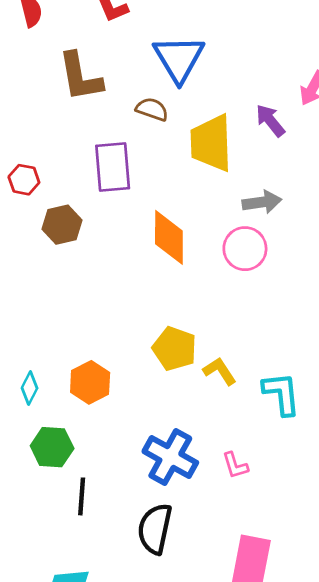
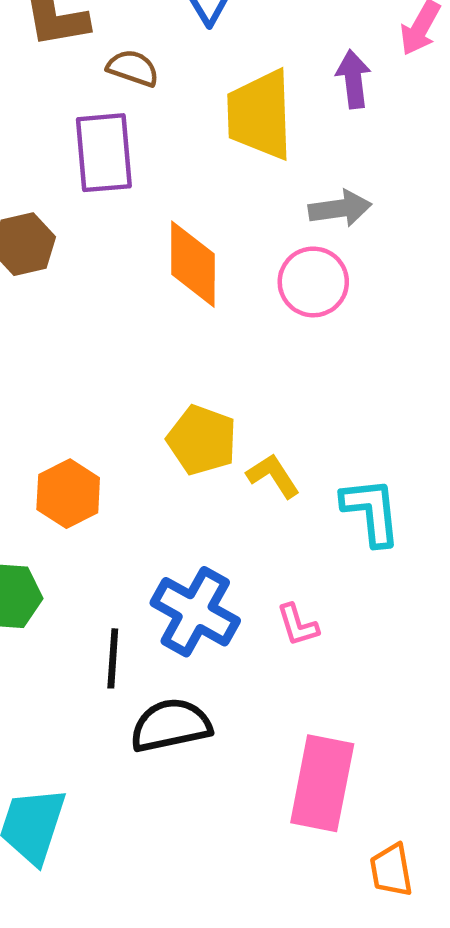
brown semicircle: (152, 109) -> (133, 68), moved
purple arrow: (270, 121) -> (353, 79), turned 32
black line: (82, 496) -> (113, 658), moved
black semicircle: (155, 529) -> (171, 725), turned 66

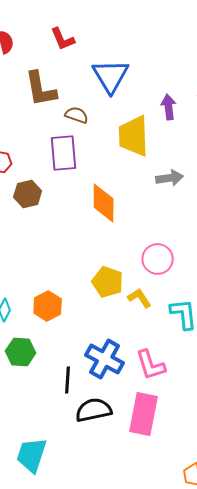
purple arrow: (353, 79) -> (169, 107), moved
pink circle: (313, 282) -> (158, 259), moved
pink L-shape: (298, 625) -> (151, 365), size x1.6
pink rectangle: (322, 783) -> (144, 414), moved

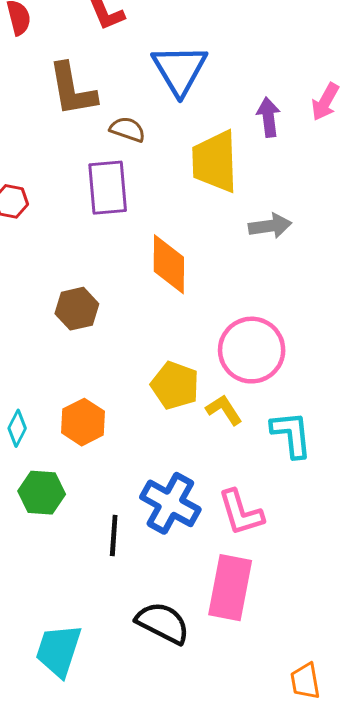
brown hexagon: (28, 194) -> (77, 309), moved
pink circle: (158, 259) -> (252, 350), size x1.4
black semicircle: (94, 410) -> (163, 623), moved, turned 39

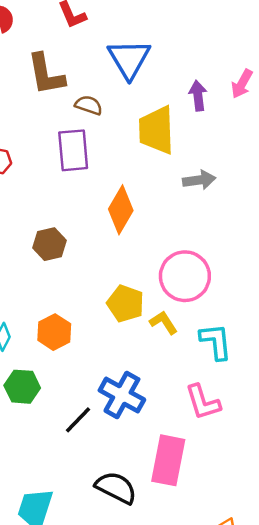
orange diamond: (169, 264) -> (121, 210), turned 30
pink L-shape: (241, 513) -> (203, 402), moved
black line: (114, 536) -> (78, 420), turned 40

